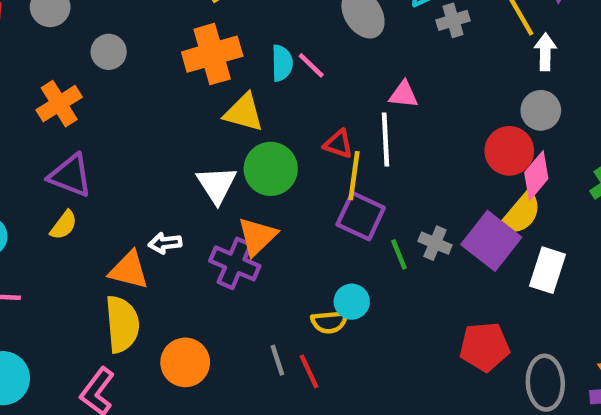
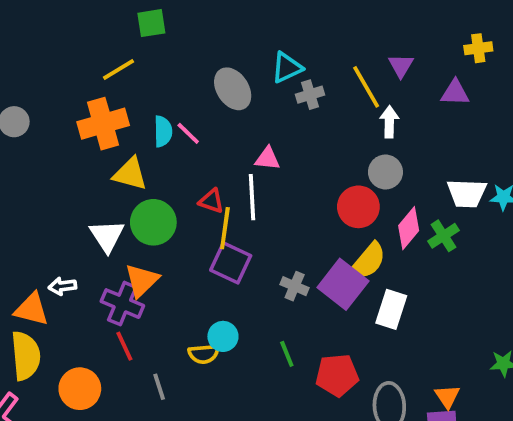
pink diamond: (536, 176) -> (409, 228), moved
green line: (399, 254) -> (287, 354), moved
red line: (309, 371) -> (124, 346), moved

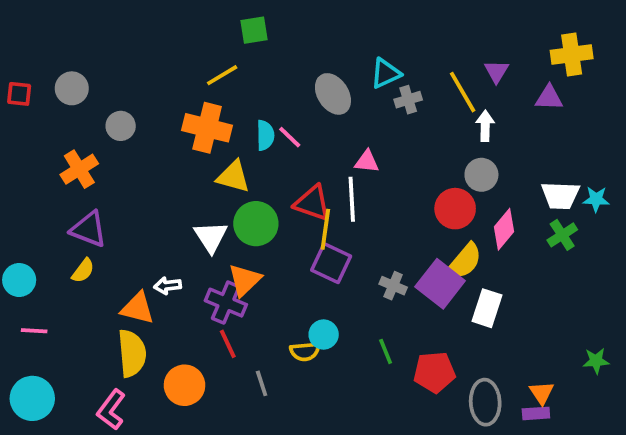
yellow cross: (478, 48) -> (572, 54), size x1.5
orange cross: (103, 124) -> (207, 128), turned 30
red triangle: (211, 201) -> (312, 203), size x1.5
green cross: (444, 236) -> (562, 235), moved

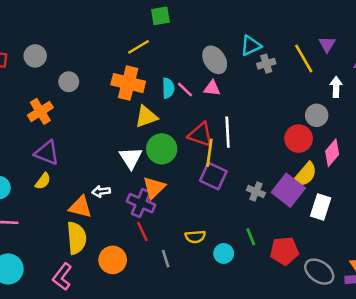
white arrow: (485, 126) -> (336, 87), moved
pink triangle: (367, 162) -> (212, 88), moved
yellow triangle: (233, 177) -> (146, 117), turned -35
cyan circle: (324, 334) -> (224, 253), moved
gray ellipse: (485, 402) -> (319, 272), turned -52

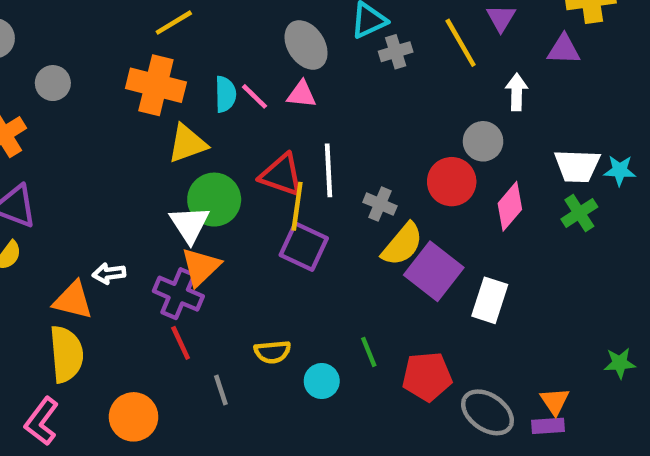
white triangle: (131, 158) -> (190, 224), moved
yellow semicircle: (305, 175) -> (402, 244), moved
gray cross: (256, 191) -> (380, 204), moved
orange circle: (113, 260) -> (134, 417), moved

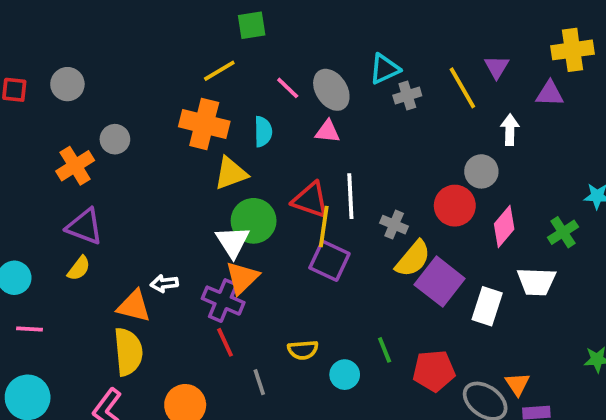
gray circle: (53, 83) -> (115, 139), moved
pink line: (254, 96) -> (288, 88), moved
white trapezoid: (577, 166) -> (536, 282), moved
orange triangle: (555, 401) -> (517, 384), moved

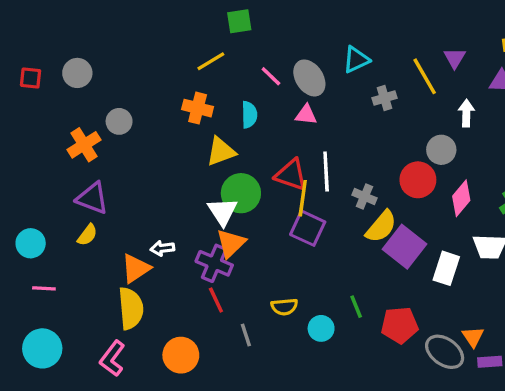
gray cross: (407, 95) -> (385, 98), moved
orange cross: (204, 124) -> (198, 108), size x0.7
orange triangle: (134, 306) -> (136, 268), turned -48

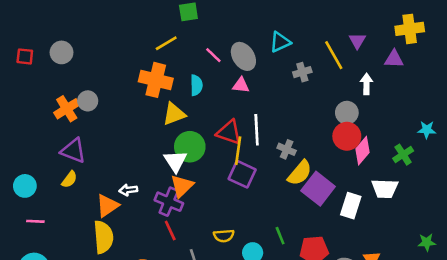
orange cross: (198, 108) -> (156, 80), size x1.4
gray circle: (119, 121) -> (88, 101), moved
red circle: (418, 180) -> (347, 136), moved

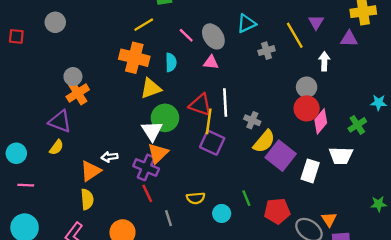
gray circle: (62, 52) -> (55, 22), moved
orange cross: (67, 109) -> (78, 93), moved
yellow semicircle: (103, 237) -> (87, 199), size x0.7

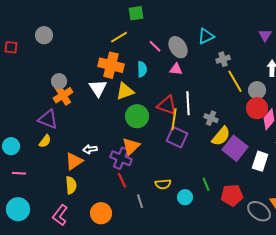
yellow line: (295, 35) -> (235, 81), moved
white triangle: (152, 131) -> (98, 88), moved

